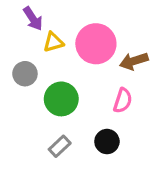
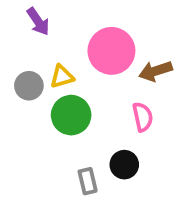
yellow triangle: (53, 42) -> (62, 77), moved
pink semicircle: (123, 101) -> (143, 117), turned -30
gray rectangle: (60, 146) -> (88, 181), moved, turned -60

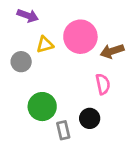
purple arrow: (38, 22) -> (28, 16), turned -36
yellow triangle: (62, 77) -> (45, 45), moved
green circle: (71, 115) -> (42, 107), moved

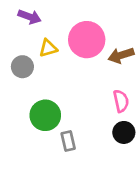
pink semicircle: (103, 84) -> (121, 101), moved
black circle: (90, 118) -> (124, 132), moved

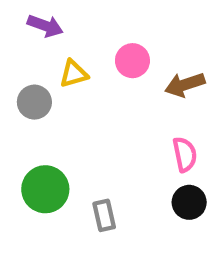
pink circle: (87, 40) -> (132, 61), size x0.6
green circle: (45, 115) -> (45, 189), moved

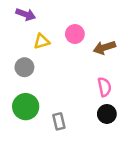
gray circle: (34, 102) -> (24, 67), moved

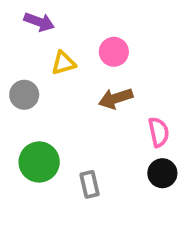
brown arrow: (104, 48) -> (116, 98), moved
gray circle: (24, 67) -> (24, 95), moved

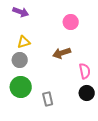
pink circle: (114, 52) -> (71, 22), moved
yellow triangle: (63, 63) -> (24, 42), moved
gray circle: (24, 95) -> (20, 60), moved

